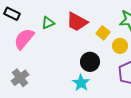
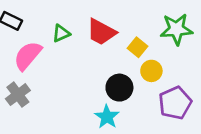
yellow circle: (120, 46) -> (151, 71), moved
gray cross: (20, 78) -> (18, 95), moved

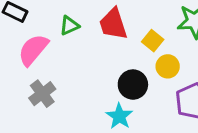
red trapezoid: (101, 32) -> (113, 24), turned 44
gray cross: (18, 95) -> (42, 94), moved

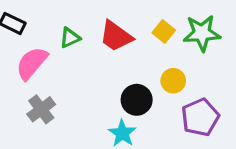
red trapezoid: (113, 24) -> (116, 36), turned -36
yellow square: (153, 41) -> (164, 31), moved

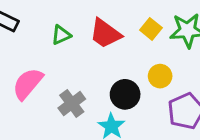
pink semicircle: (32, 63) -> (28, 84), moved
gray cross: (41, 109) -> (72, 103), moved

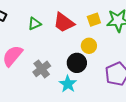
yellow square: (151, 29) -> (94, 20), turned 32
yellow circle: (160, 76) -> (89, 46), moved

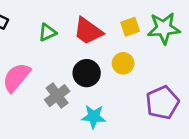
black circle: (77, 63) -> (87, 73), moved
cyan star: (68, 84) -> (94, 117), turned -30

